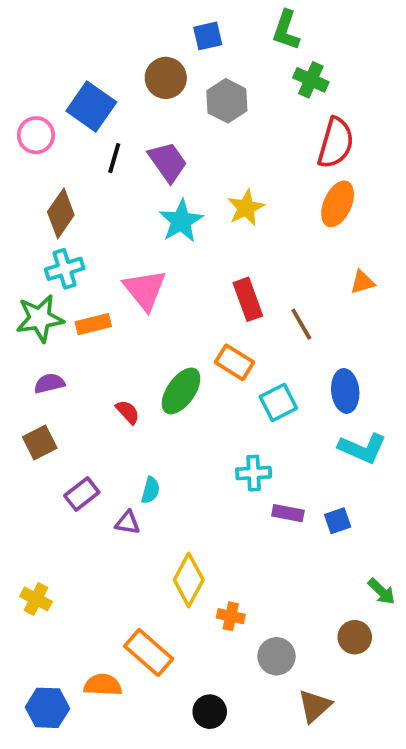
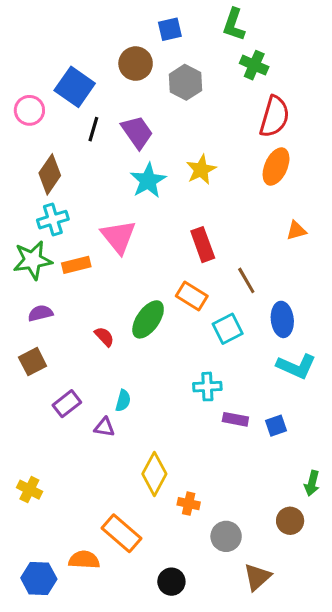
brown line: (301, 324) -> (246, 280), moved
green arrow: (381, 591) -> (312, 483), turned 60

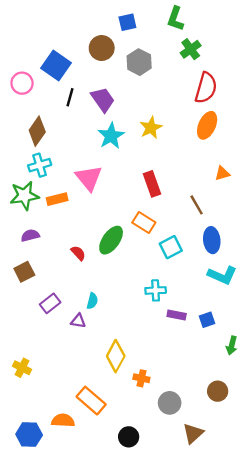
green cross: (254, 65) -> (191, 49), turned 30
brown line: (246, 280) -> (197, 205), moved
green arrow: (312, 483) -> (232, 346), moved

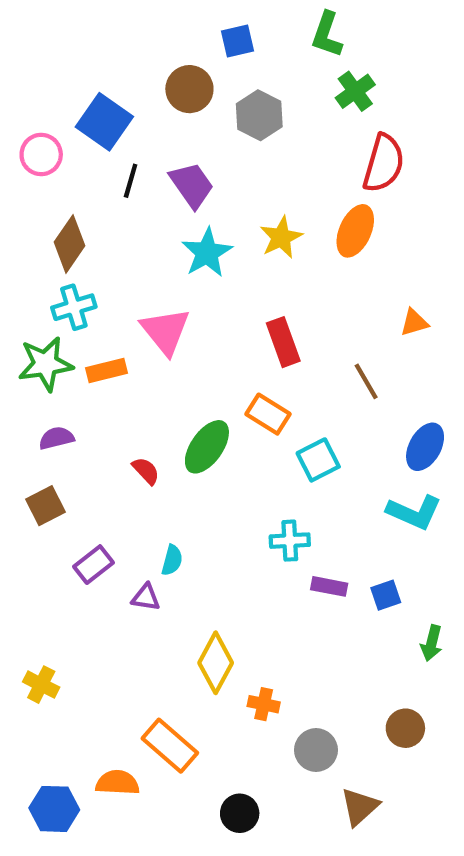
orange ellipse: (207, 125) -> (355, 231), moved
blue ellipse: (212, 240) -> (425, 447), moved, turned 35

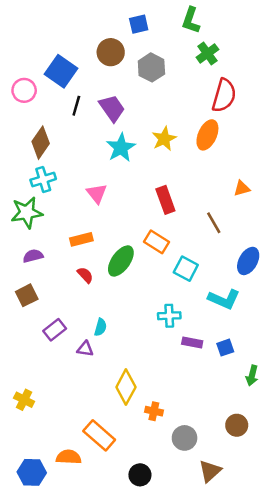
pink triangle: (165, 331) -> (97, 193), size x0.7
orange rectangle: (107, 370) -> (81, 239), moved
cyan square: (318, 460) -> (186, 269), turned -35
cyan L-shape: (414, 512) -> (224, 299), moved

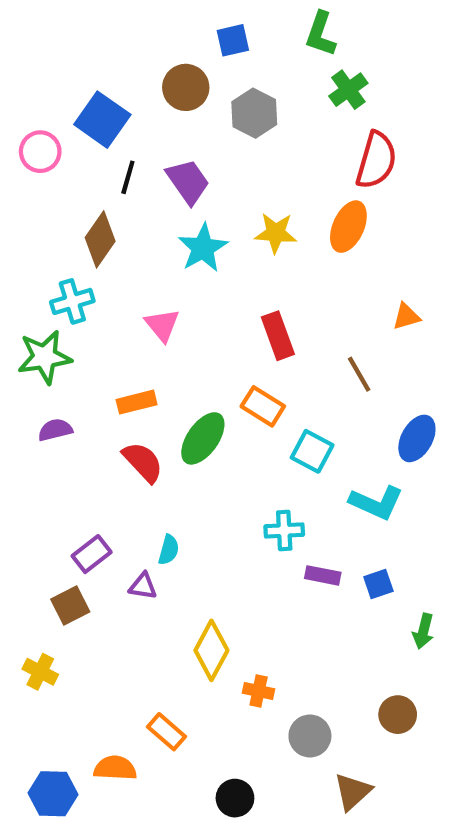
yellow star: (164, 139) -> (276, 233), turned 30
brown diamond: (41, 143) -> (100, 239), moved
red semicircle: (85, 275) -> (143, 462), size x1.5
brown square: (27, 295) -> (70, 605), moved
orange rectangle: (99, 435) -> (166, 732), size x0.7

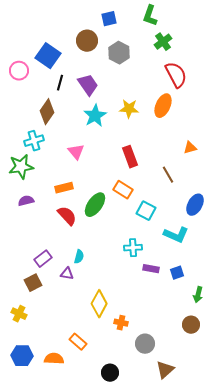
red semicircle: (376, 160) -> (176, 75), turned -44
brown circle: (398, 715) -> (191, 325), moved
blue hexagon: (53, 794) -> (22, 356), moved

